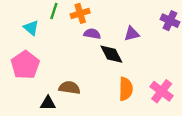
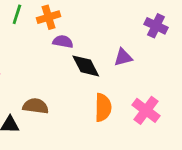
purple triangle: (132, 34) -> (123, 57), moved

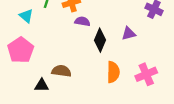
black diamond: (86, 66) -> (100, 40), turned 50
pink cross: (146, 110) -> (146, 74), turned 30

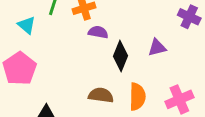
brown semicircle: (61, 71) -> (101, 95), moved

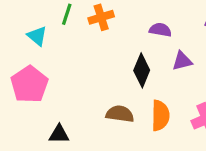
purple semicircle: (98, 32) -> (160, 30), moved

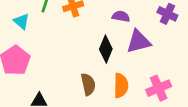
purple triangle: (182, 61) -> (139, 42), size x1.5
brown semicircle: (120, 114) -> (88, 84), turned 70

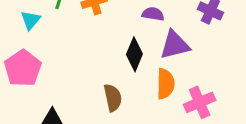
cyan triangle: (21, 21) -> (31, 20), turned 30
orange semicircle: (121, 86) -> (165, 84), moved

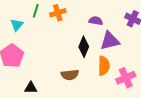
brown semicircle: (113, 98) -> (70, 75), turned 96

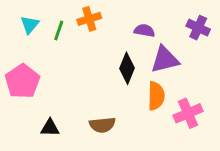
green line: (36, 11) -> (59, 31), moved
cyan triangle: (17, 25) -> (30, 25), moved
brown semicircle: (70, 75) -> (102, 125), moved

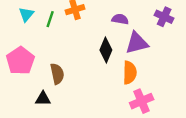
pink cross: (188, 113) -> (142, 101), moved
brown semicircle: (102, 125) -> (57, 74), moved, turned -96

